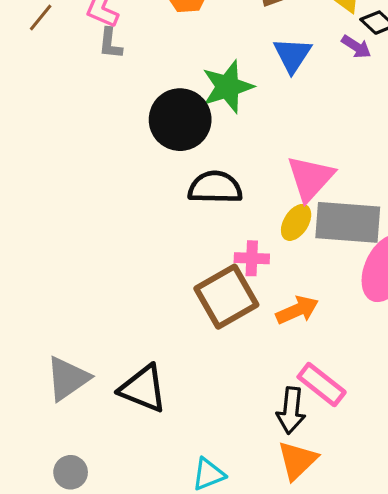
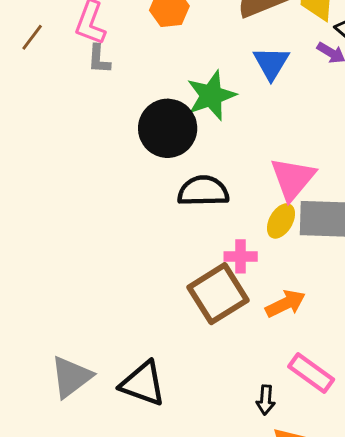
black arrow: (291, 411) -> (266, 400), moved, size x0.7

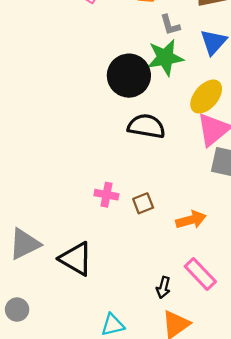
gray L-shape: (99, 59) -> (170, 25), moved, turned -30
yellow ellipse: (281, 221) -> (206, 97), moved, size x1.4
pink cross: (241, 256) -> (106, 195), moved
brown square: (218, 294) -> (143, 203), size x0.5

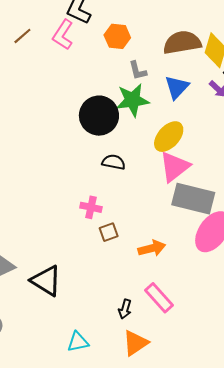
black semicircle: (146, 126) -> (114, 162), size x0.7
pink cross: (106, 195) -> (91, 207), moved

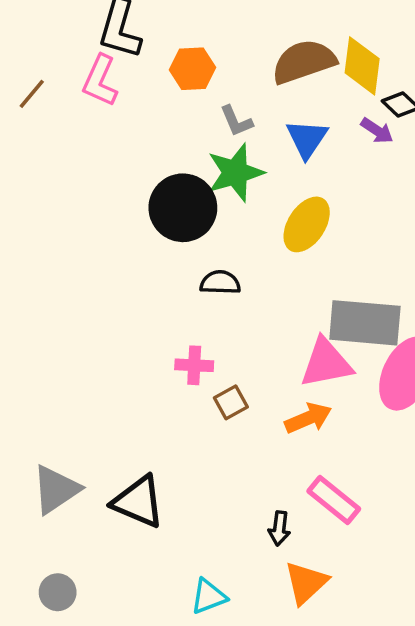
pink triangle: (175, 167) -> (326, 363), moved, turned 36

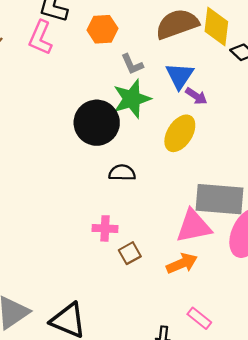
purple arrow: (377, 131) -> (196, 96), moved
pink rectangle: (334, 500) -> (199, 318), size x0.7

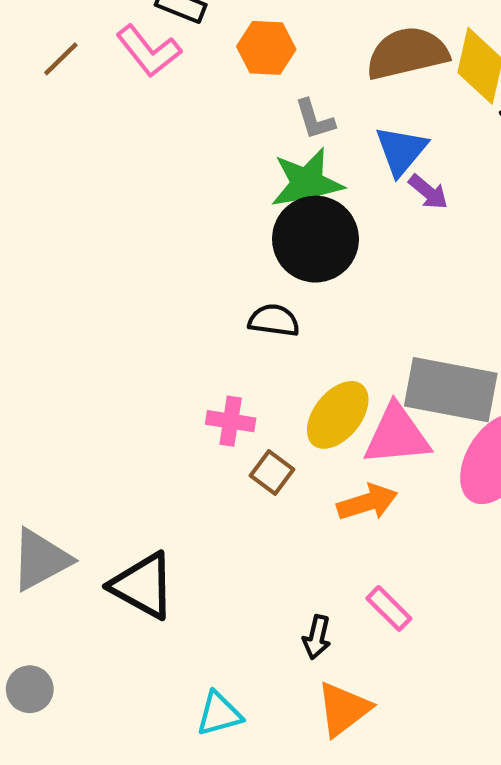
pink L-shape: (40, 38) -> (149, 51), turned -68
black circle: (97, 123) -> (315, 239), moved
yellow ellipse: (180, 133) -> (338, 415), moved
brown square: (130, 253) -> (272, 472), turned -30

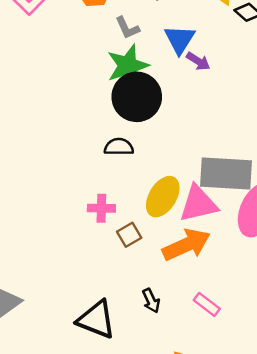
brown square: (272, 472) -> (129, 235), turned 30
orange arrow: (367, 502) -> (186, 245), size x1.4
black triangle: (143, 586) -> (96, 320), moved
black arrow: (317, 637) -> (151, 301), moved, turned -30

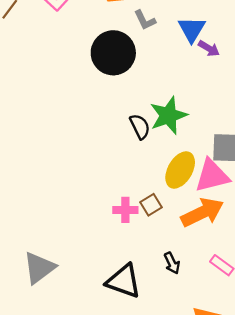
green star: (128, 66) -> (168, 116), moved
black circle: (137, 97) -> (113, 53), moved
black semicircle: (119, 147) -> (140, 127), turned 65
pink cross: (101, 208) -> (125, 210), moved

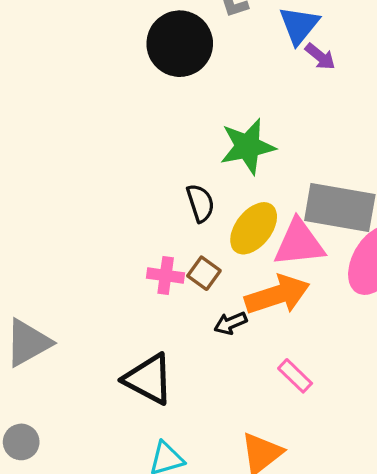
black semicircle: (140, 127) -> (200, 203), moved
brown square: (151, 205) -> (204, 273), turned -30
black arrow: (172, 263) -> (231, 323), moved, turned 85

